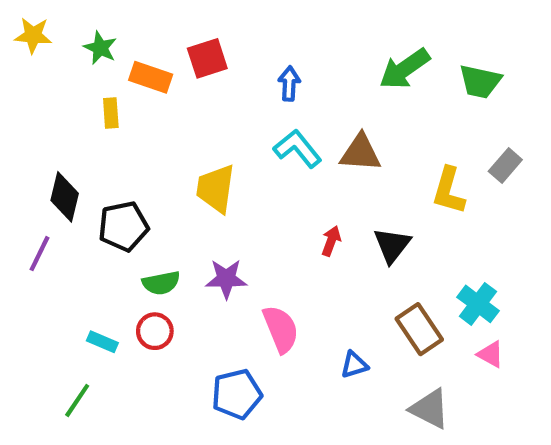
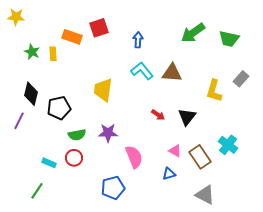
green star: (100, 48) -> (32, 52), moved
red arrow: (331, 241) -> (158, 115), turned 104
pink triangle: (491, 354) -> (175, 151), moved

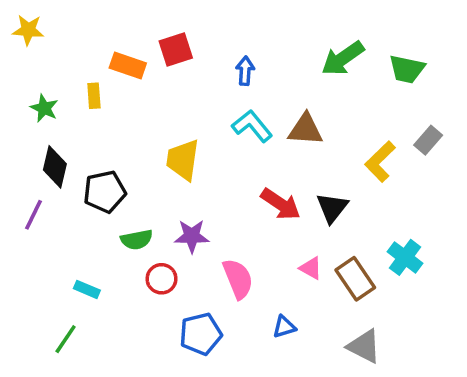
green star: (32, 52) -> (44, 108), moved
yellow L-shape: (214, 91) -> (380, 161), turned 30
red arrow: (158, 115) -> (281, 204), size x1.6
red circle: (74, 158) -> (162, 279), moved
blue triangle: (169, 174) -> (284, 327), moved

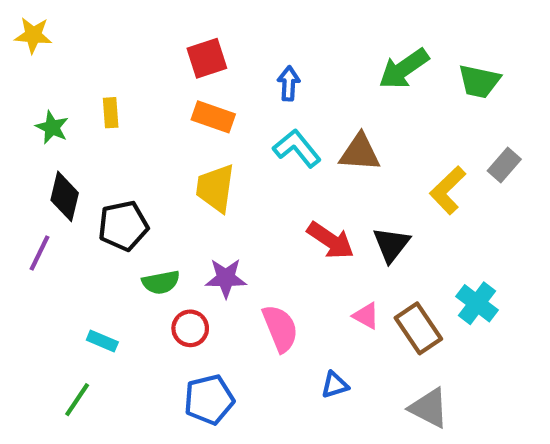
orange rectangle: (128, 66) -> (213, 117), moved
blue pentagon: (201, 334) -> (209, 400), moved

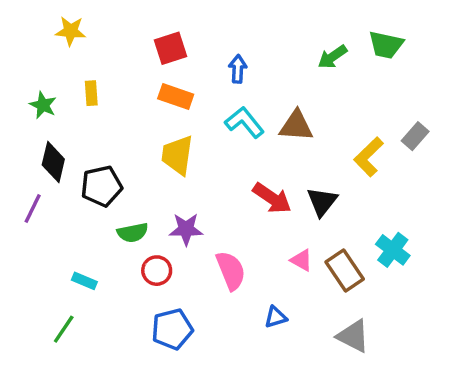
yellow star: (33, 35) -> (71, 31), moved
green arrow: (404, 69) -> (332, 57), size x0.7
green trapezoid: (479, 81) -> (386, 45), moved

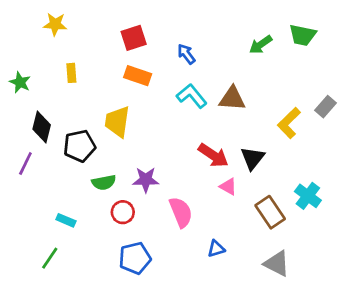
blue arrow: (238, 69) -> (186, 54), turned -40
green star: (43, 105) -> (20, 82), moved
yellow trapezoid: (177, 155) -> (117, 122), moved
pink triangle: (301, 260) -> (228, 186), moved

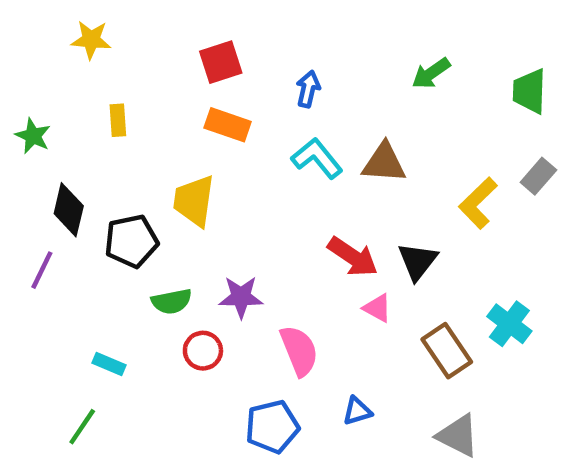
green trapezoid: (303, 35) -> (529, 91), moved, turned 80
blue arrow: (186, 54) -> (308, 89), turned 50
blue pentagon: (135, 258) -> (272, 427), moved

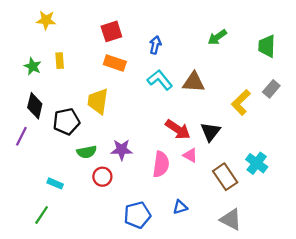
green star: (33, 136) -> (33, 66), moved
pink semicircle: (299, 351) -> (161, 164), moved, turned 30

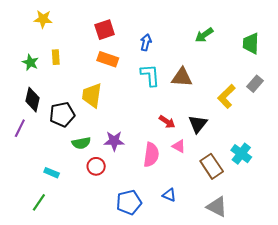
cyan L-shape: (160, 80) -> (150, 75), turned 35
red arrow: (178, 129) -> (167, 122), size x0.7
blue triangle: (180, 207) -> (169, 195), turned 40

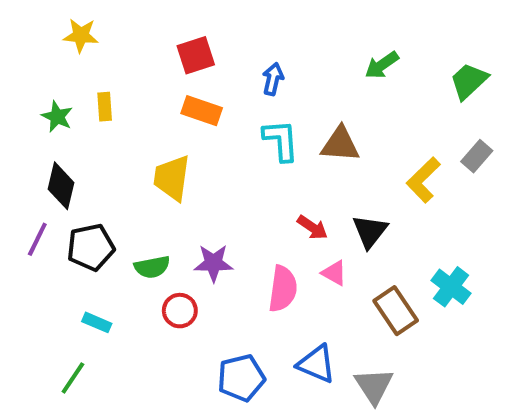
green trapezoid: (251, 43) -> (469, 81), turned 45
black pentagon: (62, 114) -> (91, 247), moved
blue triangle: (169, 195) -> (316, 364), size x1.5
gray triangle: (217, 207) -> (374, 386), moved, turned 30

